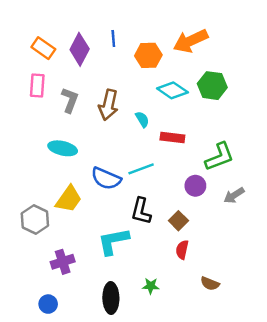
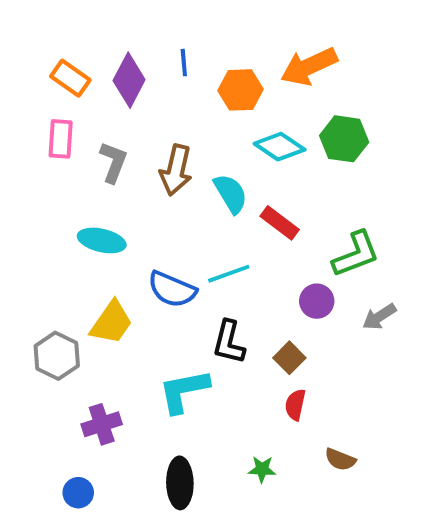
cyan semicircle: (142, 119) -> (231, 194), size x1.5
red rectangle: (172, 137) -> (280, 223), turned 30
green star: (151, 286) -> (262, 469), moved

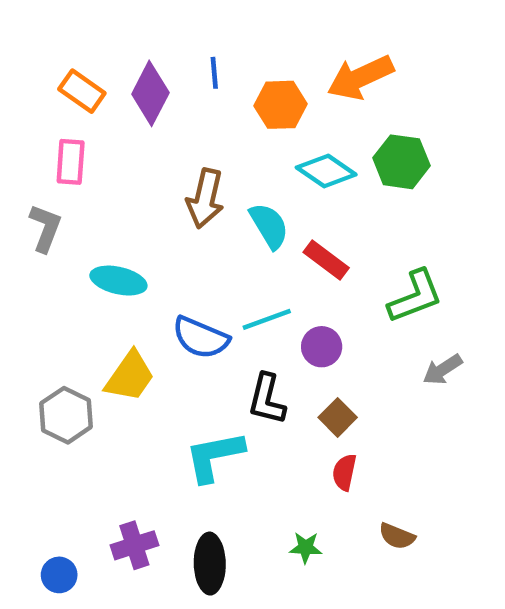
gray L-shape: (113, 162) -> (45, 228), moved
purple circle: (317, 301) -> (322, 347), moved
purple cross: (102, 424) -> (134, 545), moved
blue circle: (78, 493) -> (59, 575), moved

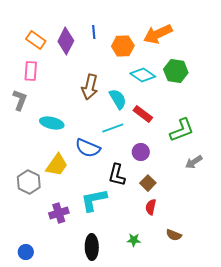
cyan line: (267, 319) -> (113, 128), moved
purple cross: (134, 545) -> (59, 213), moved

